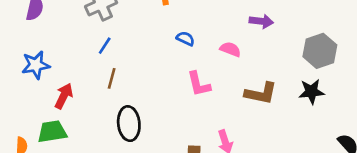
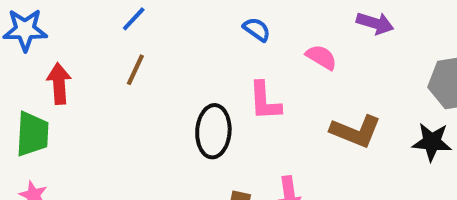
red arrow: (64, 96) -> (59, 83), turned -40
black ellipse: (129, 124) -> (213, 131), moved
green trapezoid: (52, 132) -> (32, 134), turned 92

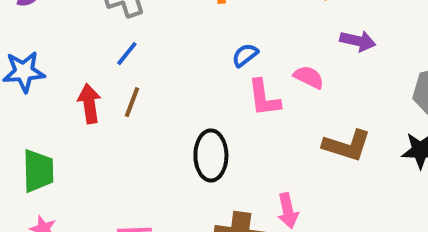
blue semicircle: (257, 29) -> (245, 55), turned -68
red arrow: (59, 83) -> (89, 104), moved
pink L-shape: (265, 101) -> (264, 98), moved

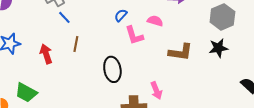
blue line: (127, 54) -> (64, 17), moved, turned -72
brown line: (132, 102) -> (76, 44), moved
green trapezoid: (38, 171) -> (26, 93), turned 130

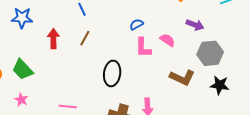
gray hexagon: (222, 17) -> (210, 53), moved

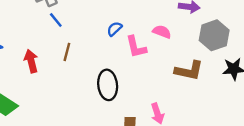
blue semicircle: (136, 24) -> (114, 29), moved

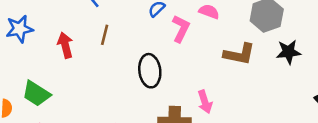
pink L-shape: (136, 47) -> (181, 29), turned -140

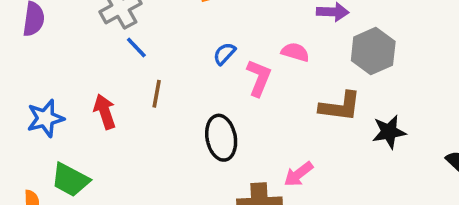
blue star: (19, 29) -> (45, 118), moved
black star: (289, 52) -> (389, 132), moved
pink arrow: (205, 102) -> (299, 174), turned 75

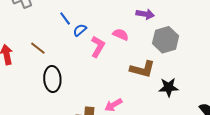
blue line: (136, 48) -> (65, 19), moved
brown line: (157, 94) -> (38, 48), turned -70
black ellipse: (221, 138) -> (52, 79), moved

